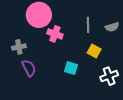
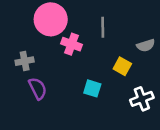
gray line: (88, 25) -> (103, 27), moved
gray semicircle: (112, 27) -> (146, 45), moved

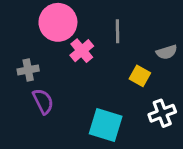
pink cross: (71, 44) -> (82, 51), turned 30
cyan square: (92, 88) -> (106, 125), moved, size x1.6

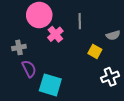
cyan square: (106, 125) -> (50, 85), moved

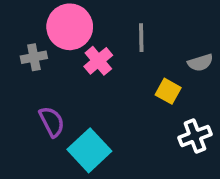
gray cross: (19, 47) -> (34, 57), moved
cyan square: (50, 85) -> (89, 150), turned 30

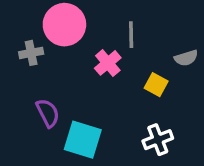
pink cross: (98, 61) -> (108, 63), moved
white cross: (195, 136) -> (158, 140), moved
cyan square: (89, 150) -> (83, 140), turned -30

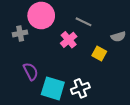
gray line: (131, 35) -> (83, 22), turned -63
white cross: (158, 140) -> (80, 88), moved

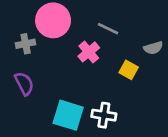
purple semicircle: (31, 71) -> (24, 84), moved
white cross: (80, 88) -> (104, 115), turned 30

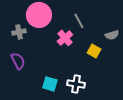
gray line: (108, 29) -> (79, 21), turned 35
cyan square: (68, 115) -> (50, 84), size x0.7

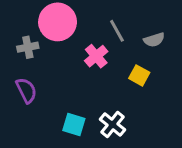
gray semicircle: (112, 35) -> (154, 40), moved
white cross: (76, 84) -> (113, 124), turned 30

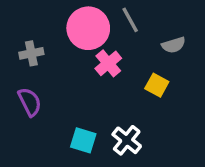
pink circle: (58, 22) -> (88, 28), moved
gray line: (117, 31) -> (130, 20), moved

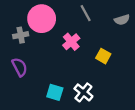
pink circle: (88, 28) -> (42, 19), moved
gray semicircle: (174, 45) -> (122, 20), moved

